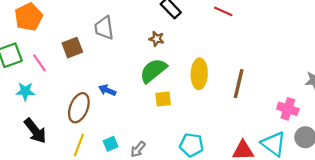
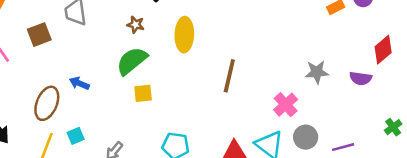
yellow ellipse: (199, 74) -> (184, 35), moved
pink cross: (288, 109) -> (286, 105), turned 30
cyan square: (111, 144) -> (76, 136), moved

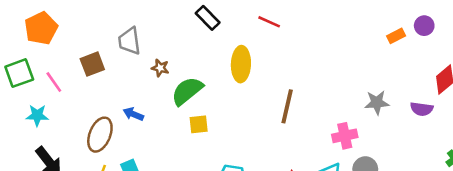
brown star: (136, 25) -> (160, 68), moved
pink cross: (286, 105) -> (345, 136), turned 30

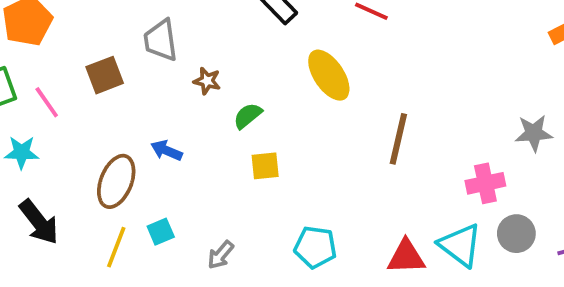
yellow ellipse: (241, 64) -> (329, 75), turned -36
green semicircle: (187, 91) -> (248, 116), size x0.6

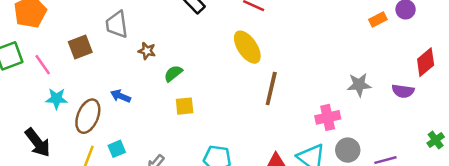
yellow ellipse: (329, 75) -> (247, 47), moved
cyan star: (22, 152) -> (56, 99), moved

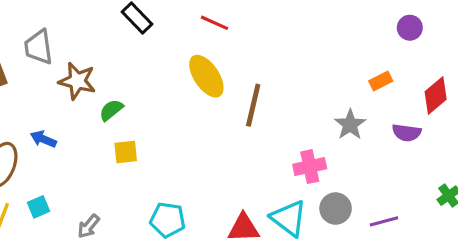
orange rectangle: (378, 19) -> (381, 81), moved
brown star: (147, 51) -> (77, 81), size x1.6
gray star: (359, 85) -> (350, 125), turned -30
brown line: (271, 89) -> (253, 105), moved

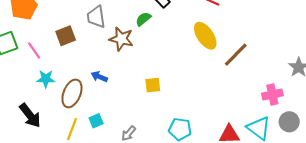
brown line: (253, 105) -> (236, 55), turned 32
green semicircle: (111, 110) -> (143, 19), moved

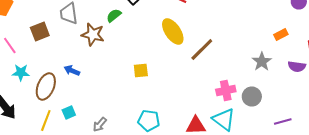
yellow square: (153, 85) -> (141, 70), moved
pink cross: (272, 95) -> (226, 90), moved
gray circle: (289, 122) -> (252, 96), moved

